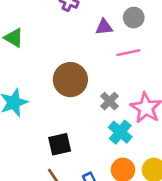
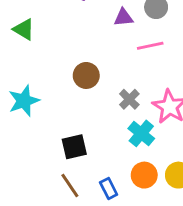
brown circle: (70, 80) -> (86, 75), size x0.7

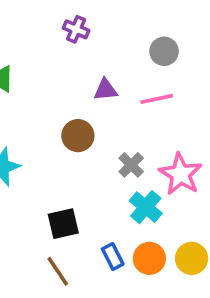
purple triangle: (123, 17) -> (105, 90), moved
blue rectangle: (109, 188) -> (113, 257), moved

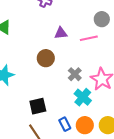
gray circle: (164, 51) -> (102, 19), moved

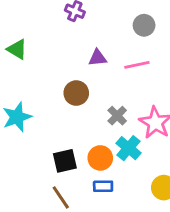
gray circle: (102, 19) -> (144, 25), moved
blue rectangle: (65, 124) -> (103, 186), turned -64
orange circle: (85, 125) -> (100, 158), moved

